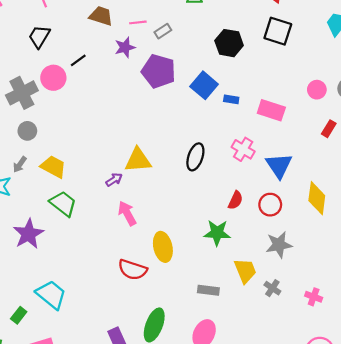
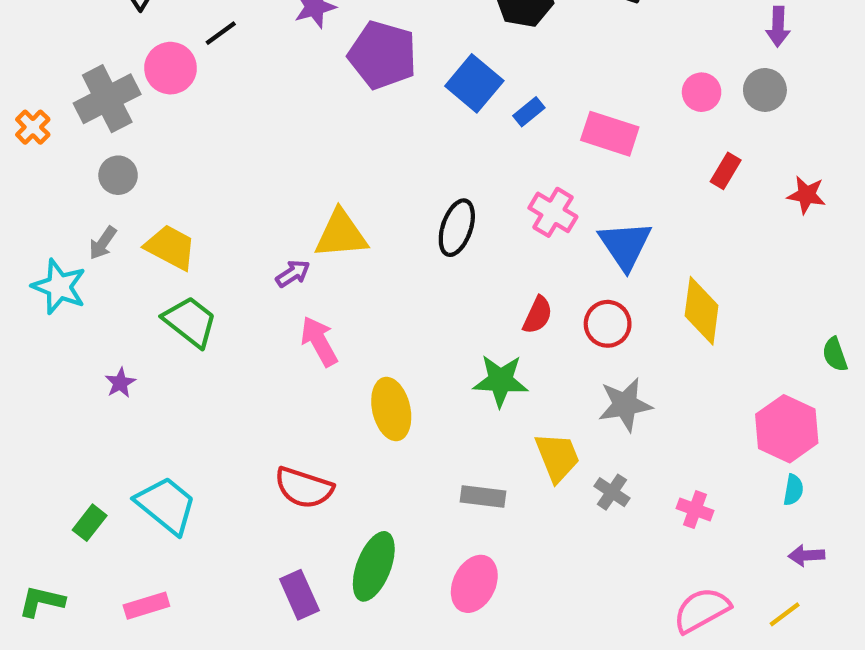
blue rectangle: (231, 99) -> (529, 112), turned -48
purple star: (28, 234) -> (120, 383), size x0.5
red semicircle: (133, 270) -> (304, 488), moved
green rectangle: (19, 315) -> (90, 523), moved

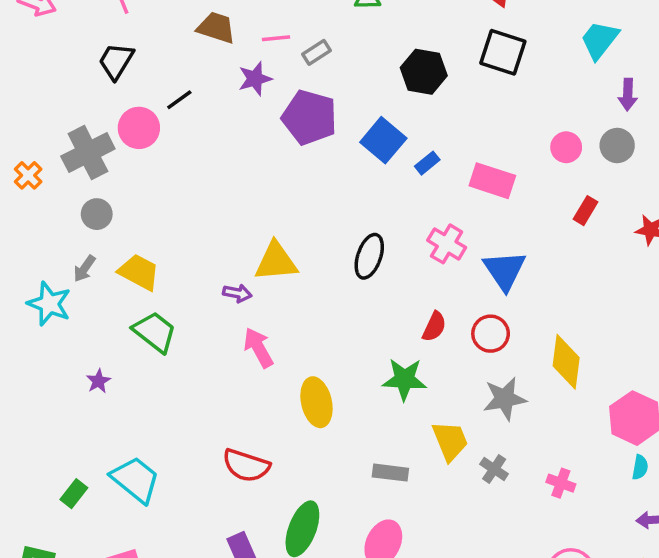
purple arrow: (293, 274) -> (237, 293), turned 44
yellow diamond: (702, 311) -> (566, 362), moved

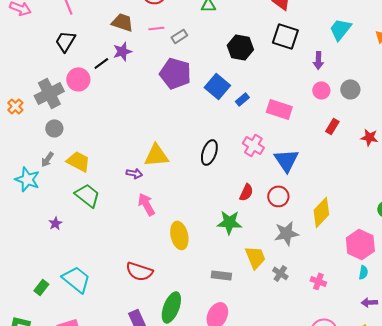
purple star: (255, 79) -> (122, 51), moved
purple arrow: (628, 95) -> (318, 60), moved
yellow diamond: (566, 362) -> (321, 212), turned 36

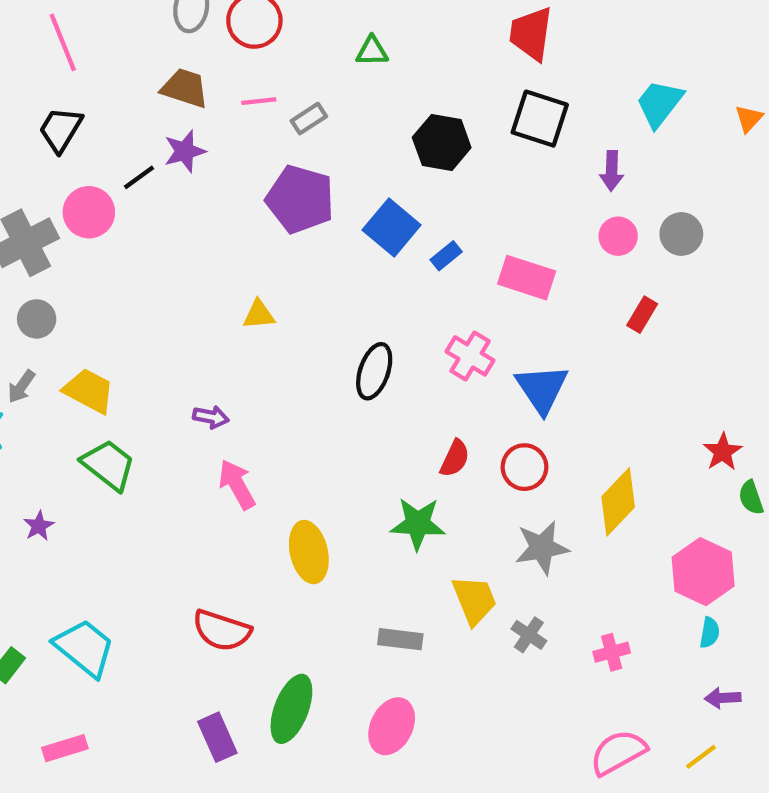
red star: (369, 137) -> (723, 452), moved, turned 30
yellow triangle: (156, 155) -> (259, 315), moved, size x0.6
pink cross: (318, 281) -> (612, 652), turned -35

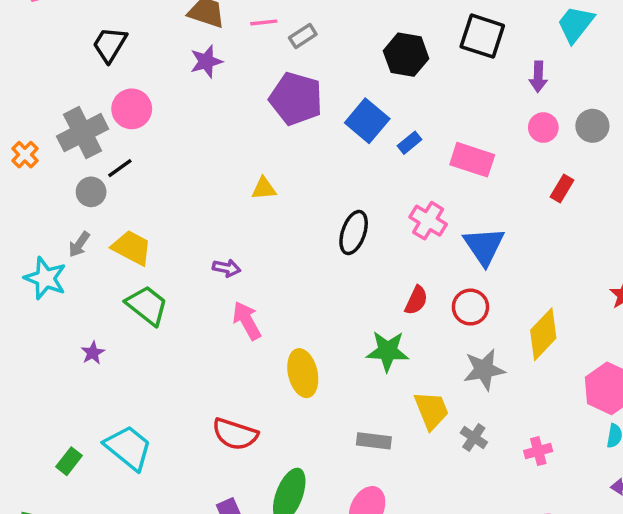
black line: (139, 177) -> (120, 168), moved

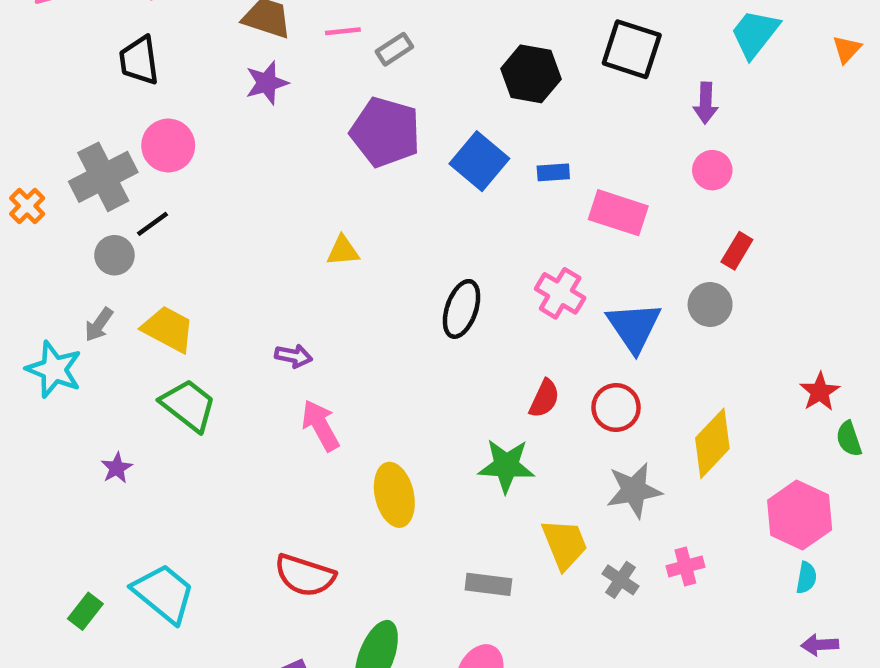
black trapezoid: (110, 44) -> (139, 60), turned -39
gray circle: (592, 126) -> (710, 304), moved
blue rectangle: (409, 143) -> (553, 172), moved, turned 35
pink cross: (538, 451) -> (685, 566), moved

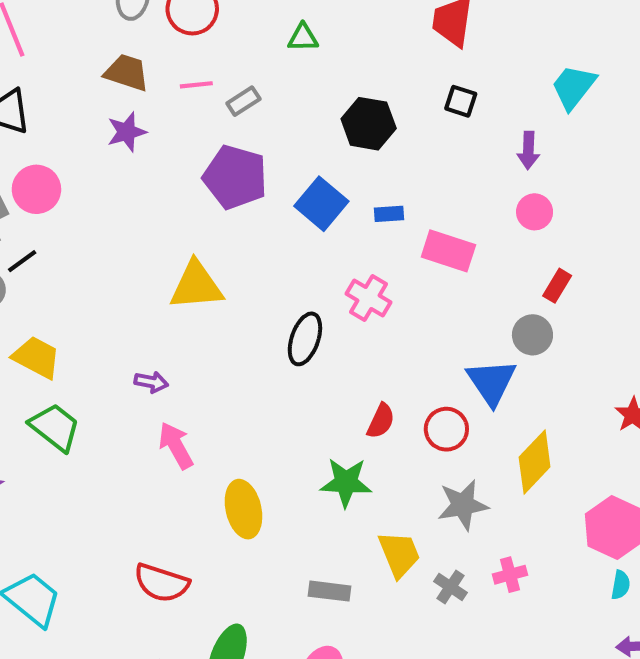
black square: (632, 49) -> (461, 101), size x0.6
yellow triangle: (343, 251) -> (196, 286), size x1.8
pink cross: (560, 293) -> (369, 298), moved
blue triangle: (634, 327) -> (491, 382), moved

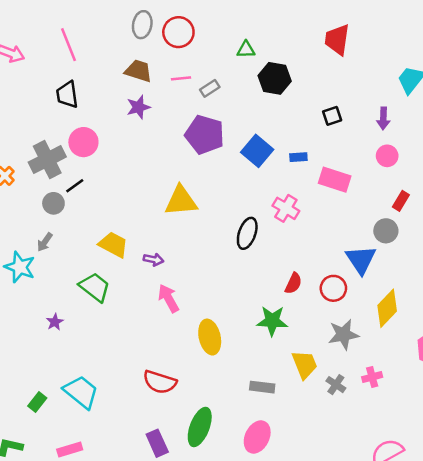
black square: (461, 101) -> (332, 116), moved, turned -36
black hexagon: (369, 124) -> (275, 78), moved
yellow trapezoid: (36, 357) -> (113, 245), moved

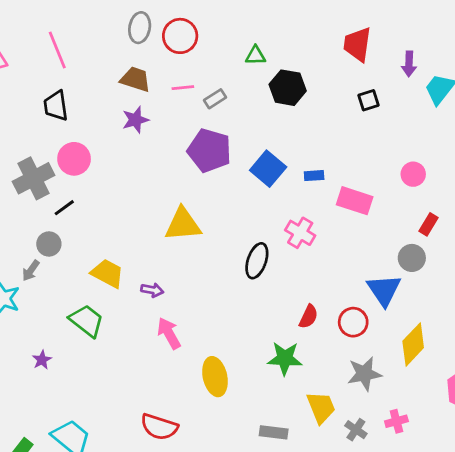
black square: (332, 116) -> (369, 100), moved
purple arrow: (383, 118) -> (409, 64), moved
gray circle: (53, 203) -> (49, 244), moved

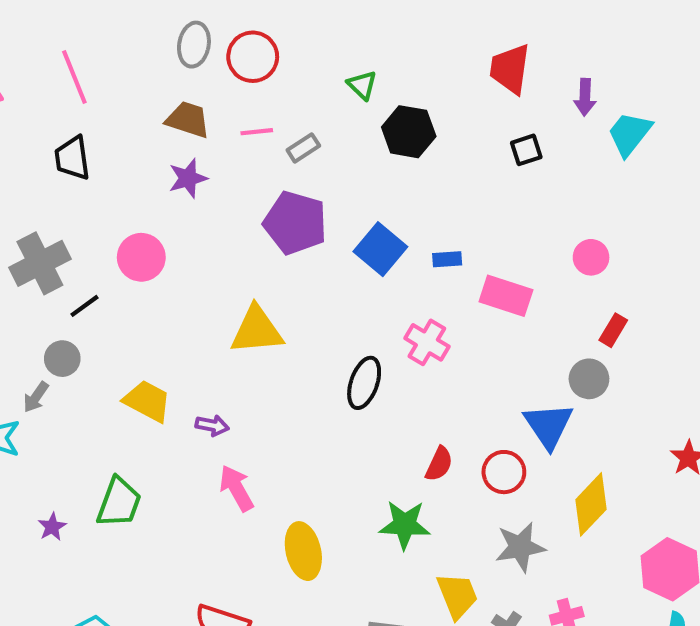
green triangle: (255, 56) -> (362, 85), turned 45
pink circle: (74, 159) -> (141, 257), moved
green trapezoid: (87, 321) -> (119, 502), moved, turned 72

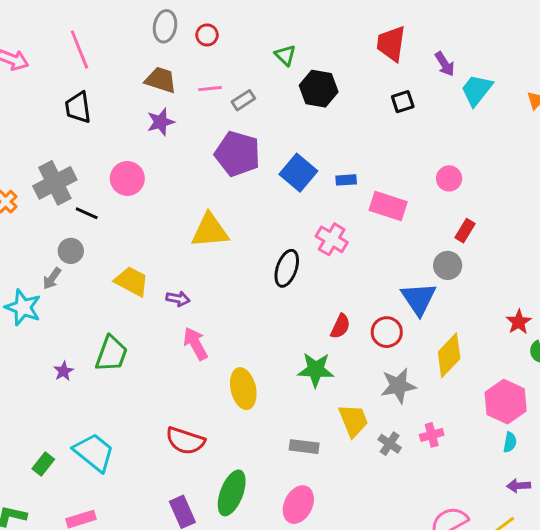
red circle: (253, 57) -> (207, 35), size x0.6
purple arrow: (585, 97) -> (445, 64), turned -35
black line: (85, 306) -> (87, 213), turned 60

